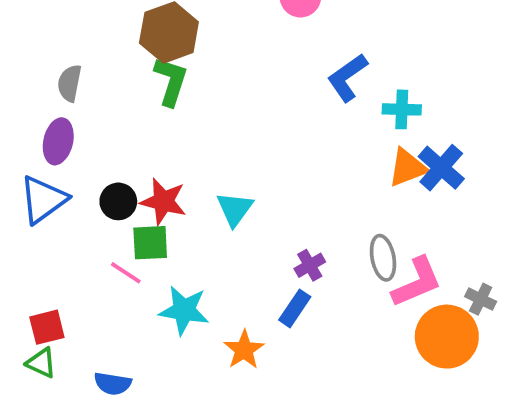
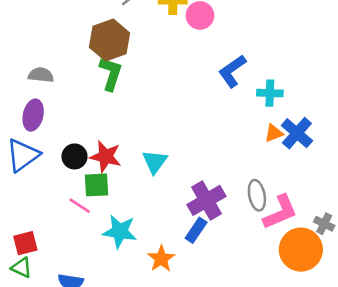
gray semicircle: (69, 83) -> (41, 75), turned 85
orange triangle: (407, 168) -> (274, 133), size x0.7
purple cross: (310, 265) -> (206, 200), size x1.8

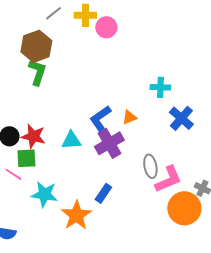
blue L-shape: (232, 71) -> (100, 118), moved
orange triangle: (274, 133) -> (129, 117), moved
cyan triangle: (155, 162) -> (71, 140), turned 50
purple cross: (206, 200) -> (109, 143), moved
orange star: (161, 259) -> (76, 215), size x1.4

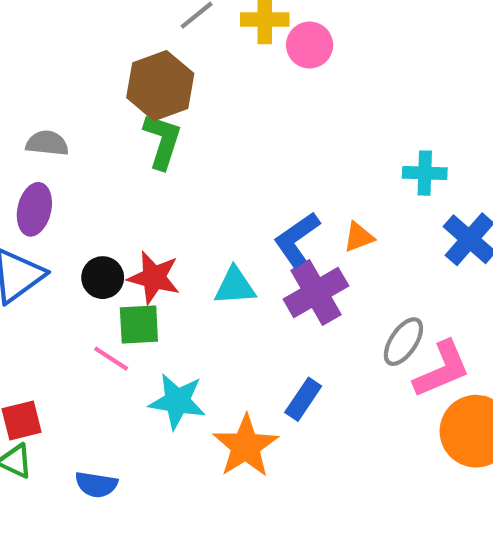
gray ellipse: (150, 166) -> (403, 342), turned 45

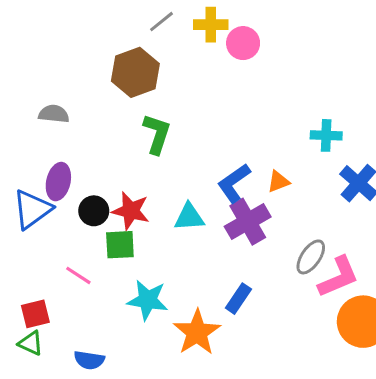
green L-shape: (162, 141) -> (157, 134), moved
purple ellipse: (34, 209) -> (58, 182), moved
pink line: (111, 359) -> (78, 275), moved

